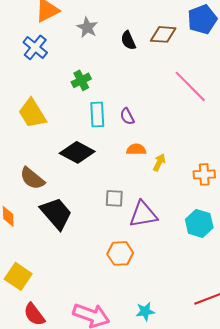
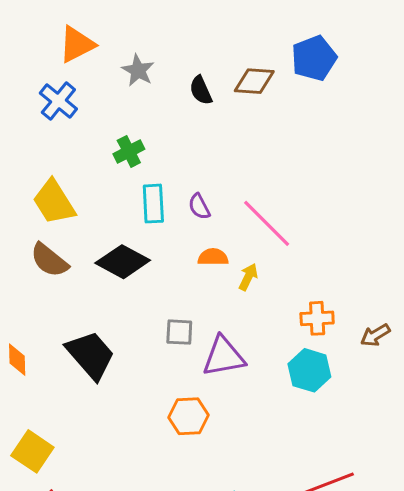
pink line: (190, 86) -> (267, 223), moved
orange cross: (204, 174) -> (317, 318), moved
brown semicircle: (32, 178) -> (49, 260), moved

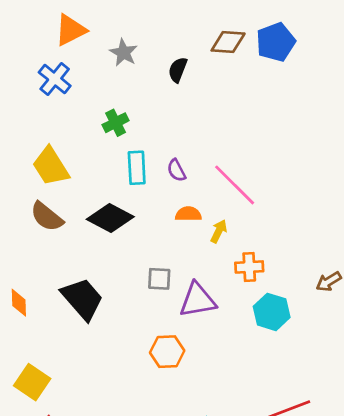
brown diamond: (254, 81) -> (228, 42), moved
black semicircle: (201, 90) -> (178, 70), turned 45
orange cross: (317, 318) -> (249, 267), moved

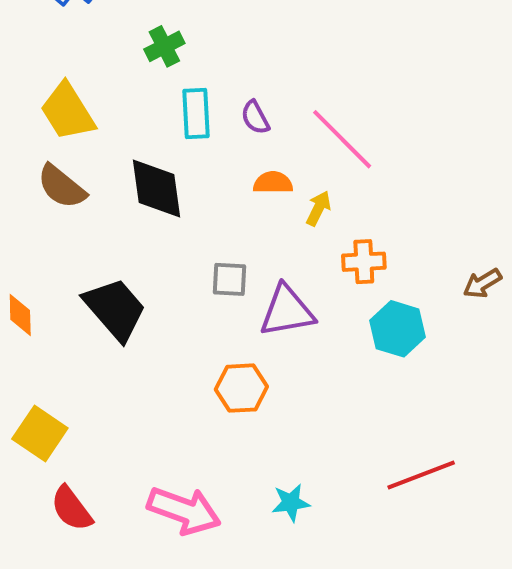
black diamond: (110, 218) -> (156, 189), turned 54

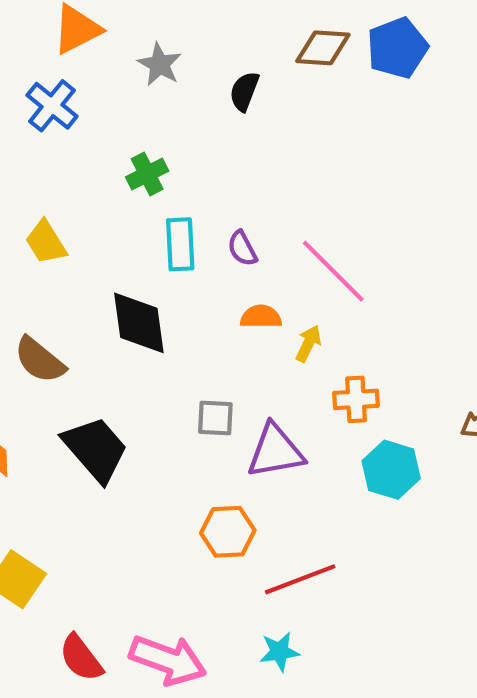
yellow trapezoid: (68, 112) -> (46, 242), size x0.7
brown semicircle: (62, 187) -> (40, 360), moved
red line: (421, 475) -> (300, 579), moved
red semicircle: (72, 509) -> (81, 658), moved

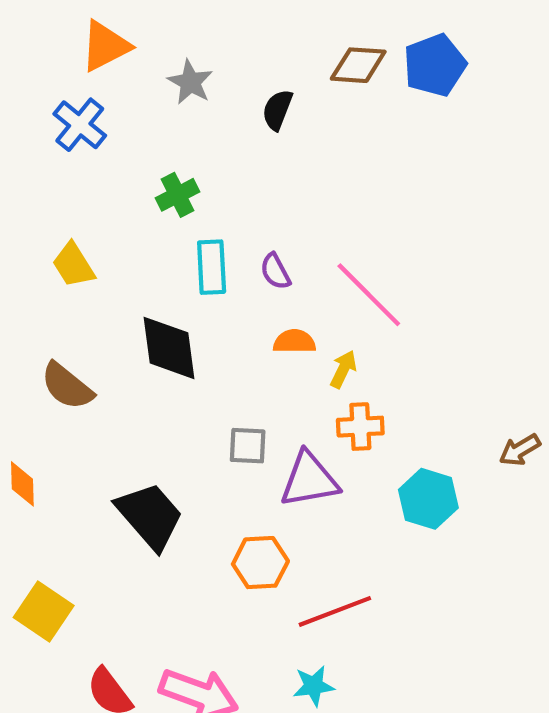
orange cross: (356, 399) -> (360, 427), moved
black trapezoid: (95, 449) -> (150, 516), moved

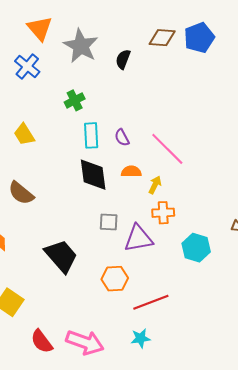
orange triangle: (105, 46) -> (40, 28), turned -44
gray star: (190, 82) -> (81, 46), size x1.6
black diamond: (169, 348) -> (93, 175), moved

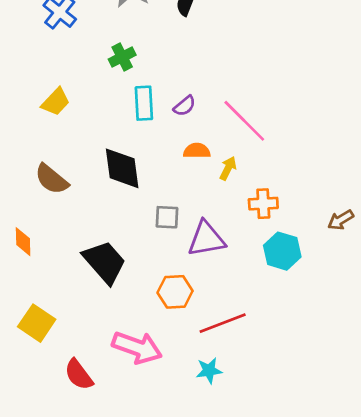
yellow trapezoid: (24, 134) -> (56, 102), turned -105
purple semicircle: (122, 138) -> (185, 106), turned -102
black diamond: (93, 175) -> (122, 168), moved
orange cross: (163, 213) -> (263, 204), moved
pink arrow: (85, 342) -> (137, 347), moved

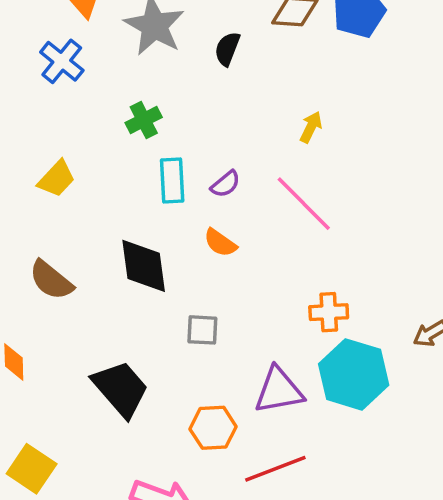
orange semicircle: (197, 151) -> (220, 243), moved, turned -145
yellow arrow: (228, 168) -> (311, 127), moved
purple triangle: (206, 239) -> (279, 390), moved
cyan hexagon: (282, 251) -> (354, 374), size x1.4

